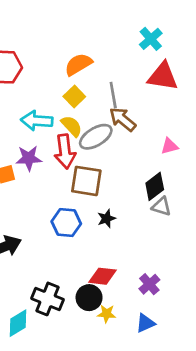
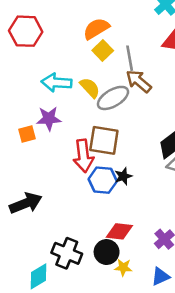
yellow square: (74, 97) -> (103, 50), moved
red arrow: (65, 151) -> (83, 156), moved
blue hexagon: (66, 223) -> (103, 180), moved

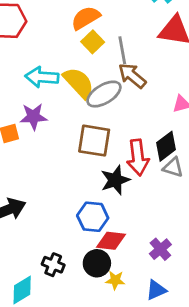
yellow semicircle: (90, 88) -> (79, 83), size x1.4
red arrow: (83, 156) -> (138, 157), moved
black star: (123, 176) -> (115, 180), size x1.5
blue hexagon: (103, 180) -> (93, 217), moved
black cross: (67, 253) -> (53, 265), size x0.7

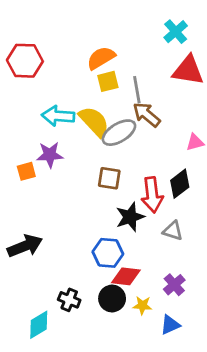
yellow square: (93, 42) -> (108, 81), turned 30
brown square: (94, 141) -> (109, 178), size x0.7
gray triangle: (173, 167) -> (173, 231), moved
yellow star: (115, 280) -> (142, 305), moved

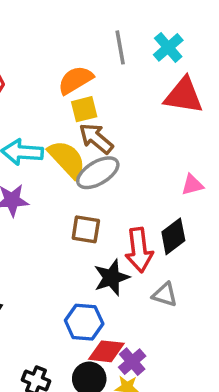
gray line: (137, 90) -> (120, 47), moved
brown arrow: (147, 115) -> (96, 138), moved
purple cross: (174, 285) -> (132, 362), moved

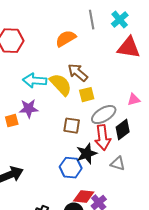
yellow square: (84, 109) -> (87, 95), moved
gray ellipse: (98, 173) -> (104, 115), moved
blue hexagon: (84, 322) -> (71, 168), moved

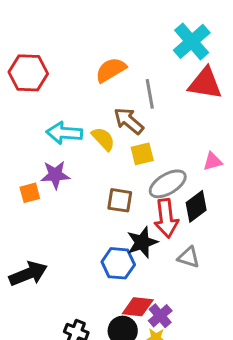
gray line: (92, 20) -> (150, 94), moved
cyan cross: (120, 20) -> (192, 41), size x1.4
yellow semicircle: (61, 85) -> (103, 139), size x0.7

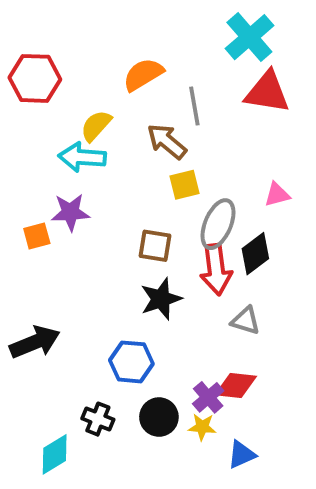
yellow semicircle: (103, 139) -> (96, 126), moved, turned -95
gray ellipse: (168, 184) -> (218, 224), turned -36
black star: (142, 242) -> (161, 299), moved
blue hexagon: (118, 263) -> (131, 362), moved
red diamond: (138, 307) -> (236, 386), moved

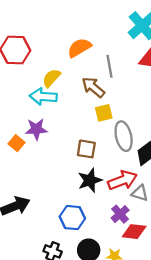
gray ellipse: (218, 224) -> (124, 136), turned -36
orange square: (37, 236) -> (16, 143), turned -35
red arrow: (216, 269) -> (122, 180), moved, turned -104
purple cross: (208, 397) -> (120, 214), moved

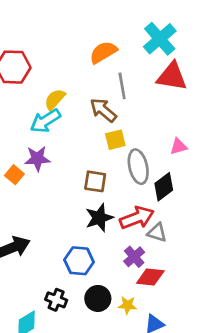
orange semicircle: (79, 48) -> (103, 52), moved
cyan arrow: (43, 97) -> (45, 121), turned -36

